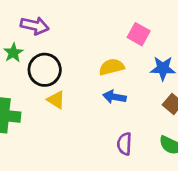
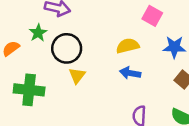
yellow triangle: (56, 100) -> (77, 76), turned 36

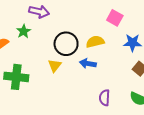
black circle: (67, 48) -> (66, 44), moved
blue arrow: (130, 73) -> (88, 63), moved

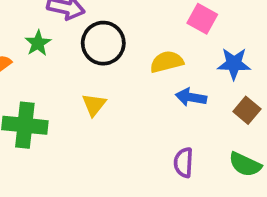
black circle: (66, 44) -> (103, 43), moved
blue arrow: (88, 63) -> (191, 97), moved

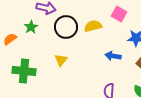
yellow semicircle: (167, 62) -> (93, 26), moved

